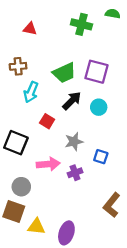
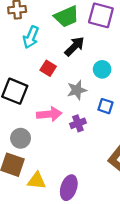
cyan circle: (99, 107) -> (102, 69), moved

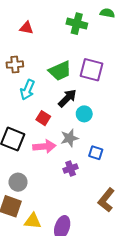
cyan circle: (102, 69) -> (84, 114), moved
pink arrow: (49, 114) -> (44, 146), moved

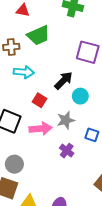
green trapezoid: (60, 71) -> (38, 35), moved
cyan arrow: (27, 90) -> (24, 72), turned -108
purple cross: (71, 168) -> (67, 151), turned -32

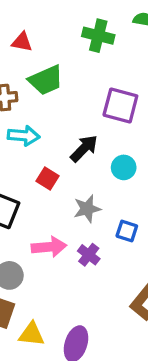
cyan circle: (80, 96) -> (124, 167), moved
pink arrow: (41, 129) -> (49, 247), moved

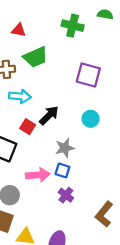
black arrow: (84, 148) -> (49, 115), moved
red square: (47, 179) -> (28, 127), moved
blue square: (127, 231) -> (62, 170), moved
purple cross: (89, 255) -> (66, 195), moved

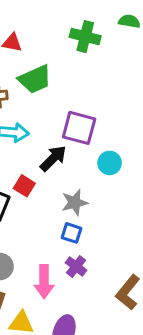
purple square: (88, 75) -> (79, 128), moved
red square: (28, 127) -> (24, 186), moved
pink arrow: (38, 175) -> (44, 282), moved, turned 95

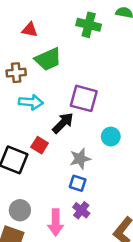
cyan circle: (110, 163) -> (111, 137), moved

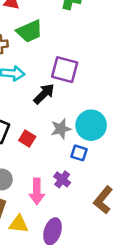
cyan circle: (111, 137) -> (91, 125), moved, size x1.6
red square: (40, 145) -> (27, 138), moved
blue square: (78, 183) -> (79, 153), moved

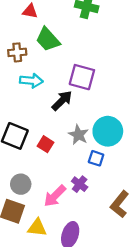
green trapezoid: (30, 31) -> (48, 39), turned 72
gray star: (61, 129) -> (78, 135), turned -30
pink arrow: (37, 192) -> (55, 196), turned 45

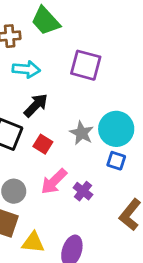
black arrow: (62, 101) -> (36, 105), moved
blue square: (96, 158) -> (116, 161), moved
pink arrow: (55, 196) -> (54, 181), moved

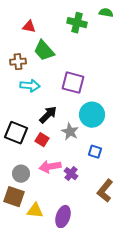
black arrow: (36, 105) -> (48, 115), moved
cyan circle: (116, 129) -> (92, 115), moved
pink arrow: (54, 181) -> (50, 167), turned 35

